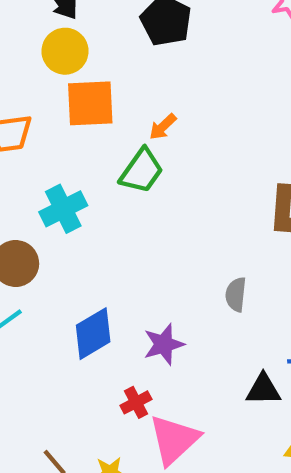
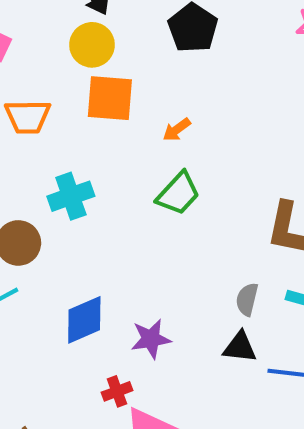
green trapezoid: (142, 171) -> (178, 194), moved
gray semicircle: (236, 294) -> (247, 299), moved
black triangle: (263, 389) -> (240, 347), moved

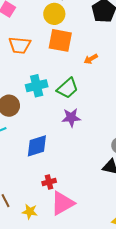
green trapezoid: (178, 194) -> (67, 88), moved
purple star: (151, 339) -> (71, 118), moved

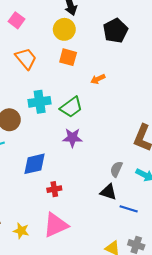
orange square: (60, 40) -> (68, 57), size x0.7
orange trapezoid: (20, 45) -> (26, 59), turned -140
red cross: (49, 182) -> (54, 189), moved

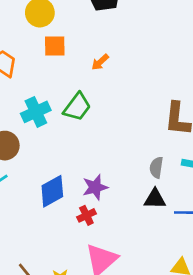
purple star: (72, 138) -> (95, 187), moved

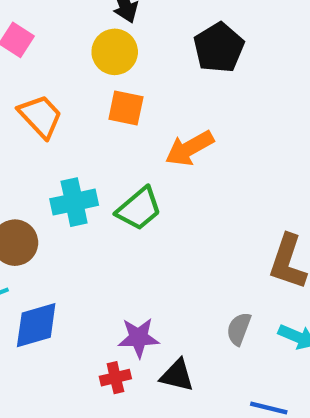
orange arrow: (100, 62) -> (189, 148), size x1.6
blue diamond: (52, 191) -> (36, 325), moved
black triangle: (155, 199) -> (177, 375), moved

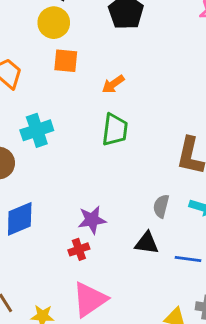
orange arrow: (189, 148) -> (113, 84), size x0.7
green trapezoid: (139, 209) -> (115, 130), moved, turned -36
black triangle: (177, 375) -> (147, 243), moved

